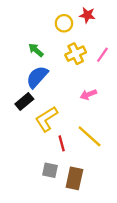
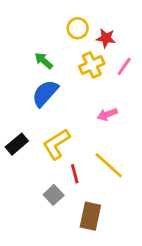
red star: (87, 15) -> (106, 38), moved
black rectangle: (24, 101) -> (17, 144), moved
gray square: (50, 170) -> (54, 195), moved, turned 35

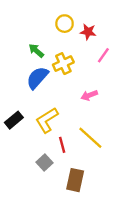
yellow cross: (92, 65) -> (63, 64), moved

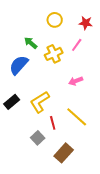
red star: (88, 32) -> (86, 23), moved
pink line: (103, 55) -> (77, 45), moved
blue semicircle: (37, 78) -> (19, 65), moved
brown rectangle: (75, 180) -> (64, 153), turned 30

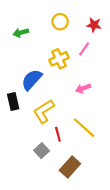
green arrow: (31, 43) -> (21, 33), moved, turned -56
blue semicircle: (19, 65) -> (32, 80), moved
black rectangle: (12, 102) -> (13, 101), moved, turned -63

